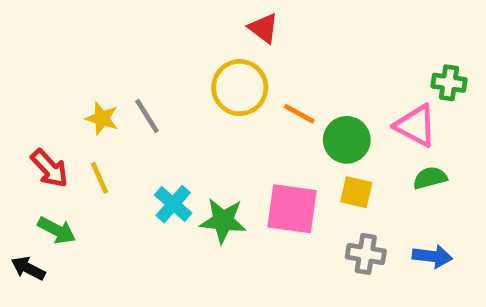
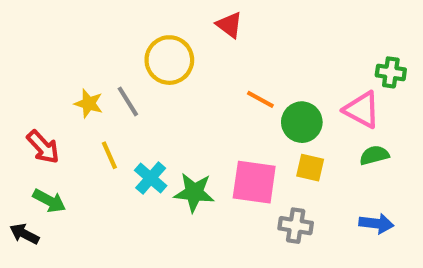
yellow circle: (240, 88) -> (169, 60), moved
yellow line: (99, 178) -> (109, 155), moved
gray cross: (366, 254) -> (296, 226), moved

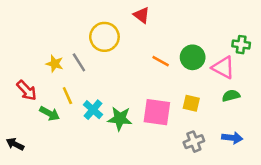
green circle: (302, 122) -> (193, 57), moved
green arrow: (49, 201) -> (50, 113), moved
gray cross: (296, 226) -> (194, 142), moved, turned -30

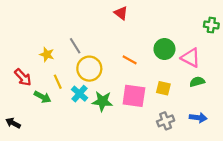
yellow circle: (104, 37) -> (89, 69), moved
green cross: (241, 45) -> (211, 25), moved
orange line: (161, 61) -> (130, 60), moved
gray line: (79, 62) -> (75, 46), moved

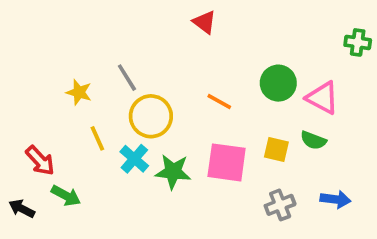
red arrow: (23, 77) -> (40, 161), moved
green semicircle: (197, 82) -> (313, 140), moved, turned -144
green arrow: (42, 97) -> (66, 196), moved

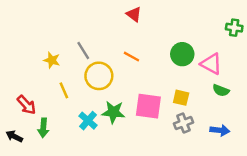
orange line: (219, 102) -> (132, 57), moved
green semicircle: (313, 140) -> (221, 90), moved
cyan cross: (134, 159) -> (88, 121), moved
green arrow: (66, 196) -> (43, 128), turned 66
gray cross: (280, 205) -> (183, 123), moved

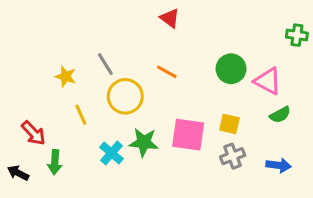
green semicircle: (221, 90) -> (280, 115), turned -49

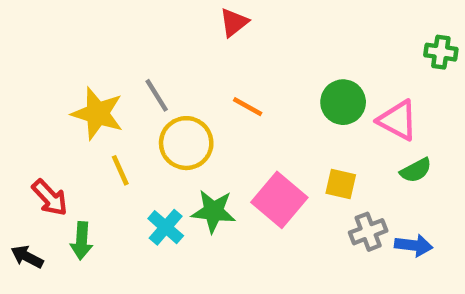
red triangle: (170, 18) -> (234, 23), moved, turned 45
yellow star: (66, 76) -> (97, 113), size x1.6
pink square: (188, 135) -> (279, 200), turned 32
gray cross: (233, 156) -> (368, 232), moved

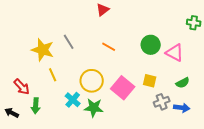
yellow circle: (186, 143) -> (92, 81), moved
green semicircle: (416, 170) -> (183, 83), moved
green star: (213, 211) -> (94, 108), moved

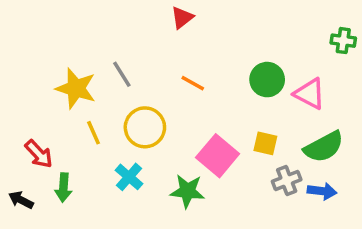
yellow circle: (92, 81) -> (145, 127), moved
green semicircle: (183, 83) -> (324, 147), size x1.6
green star: (94, 108) -> (187, 191), moved

